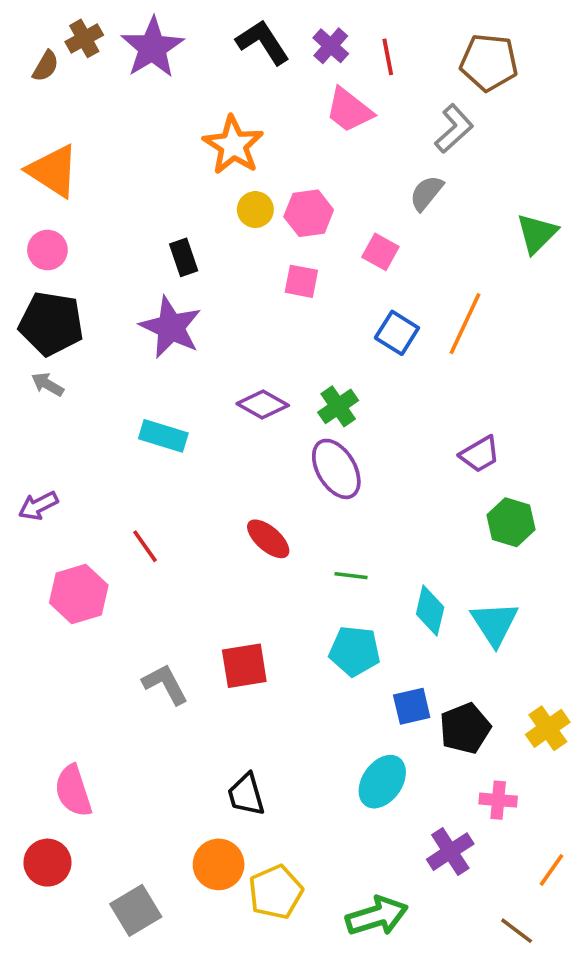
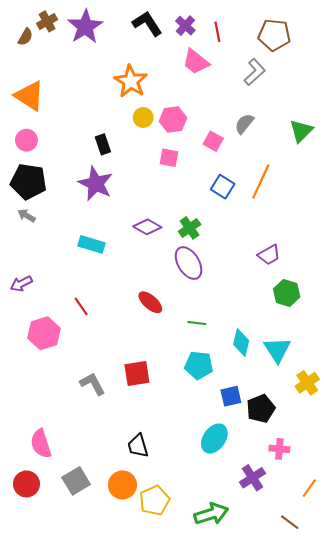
gray semicircle: (426, 193) -> (244, 124), moved
yellow cross: (548, 728) -> (307, 383), moved
gray square: (136, 910) -> (76, 481), moved

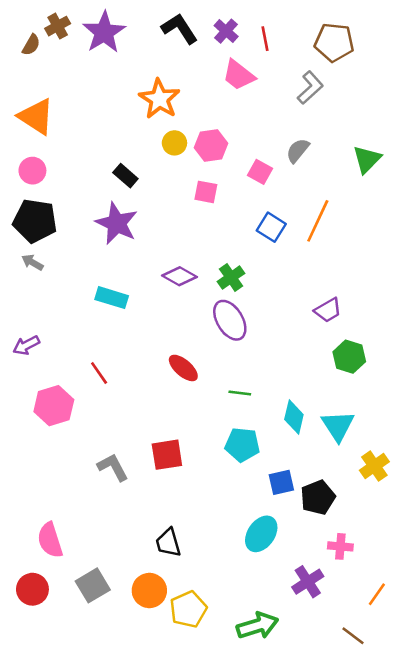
black rectangle: (103, 144) -> (125, 176), turned -30

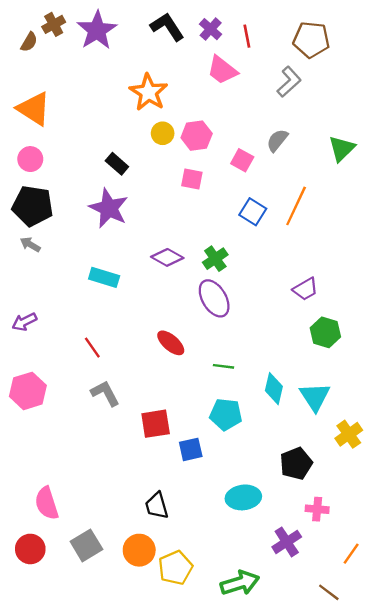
pink hexagon: (54, 406) -> (28, 391), moved
gray L-shape: (113, 467) -> (105, 393), moved
blue square: (281, 482) -> (191, 449), moved
cyan ellipse: (261, 534) -> (243, 497), turned 48

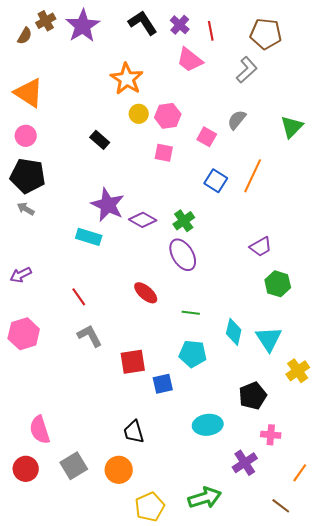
purple star: (109, 208) -> (108, 205), moved
yellow pentagon: (175, 568) -> (150, 507), moved

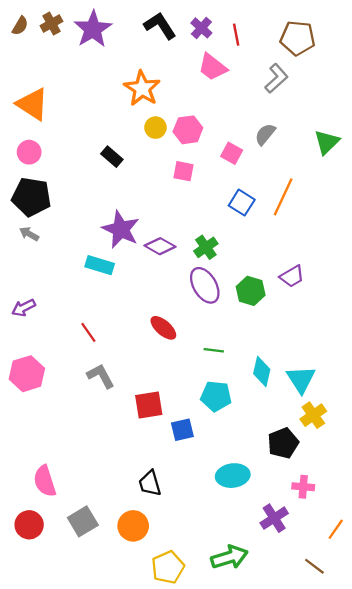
brown semicircle: (25, 36) -> (20, 26), moved
green hexagon: (278, 284) -> (251, 291), moved
yellow cross: (298, 371) -> (313, 415), moved

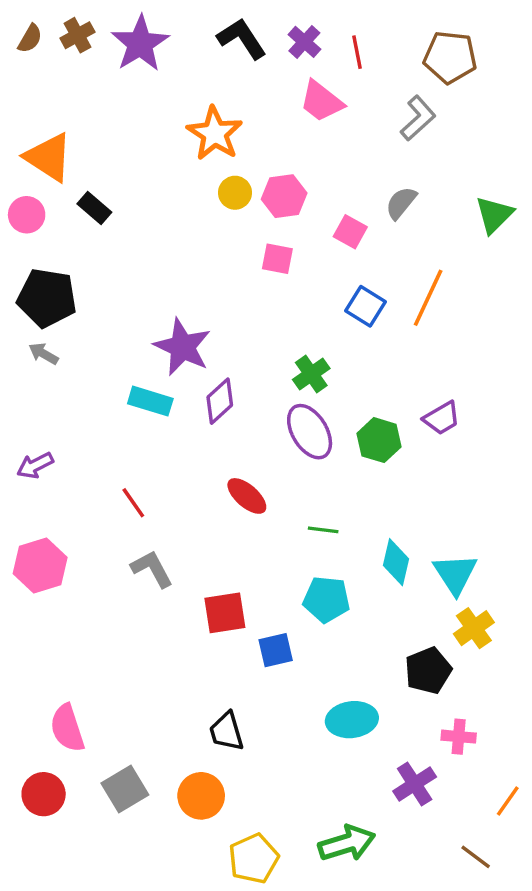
pink circle: (29, 152) -> (27, 215), moved
black rectangle: (112, 157) -> (94, 208), moved
purple diamond: (160, 246) -> (220, 401), moved, turned -72

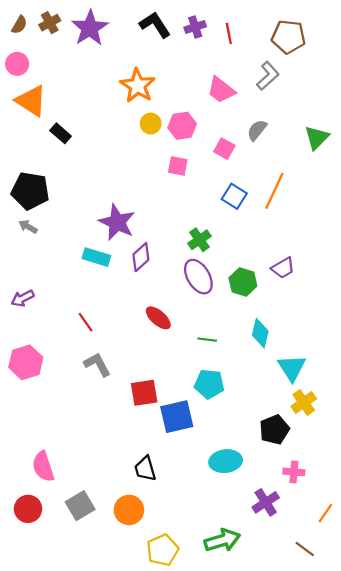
purple cross: (304, 42) -> (195, 27), turned 30
pink trapezoid: (321, 101) -> (221, 90), moved
pink circle: (27, 215) -> (17, 64), moved
cyan diamond: (396, 562) -> (260, 333), moved
blue square: (276, 650) -> (177, 417), size x1.5

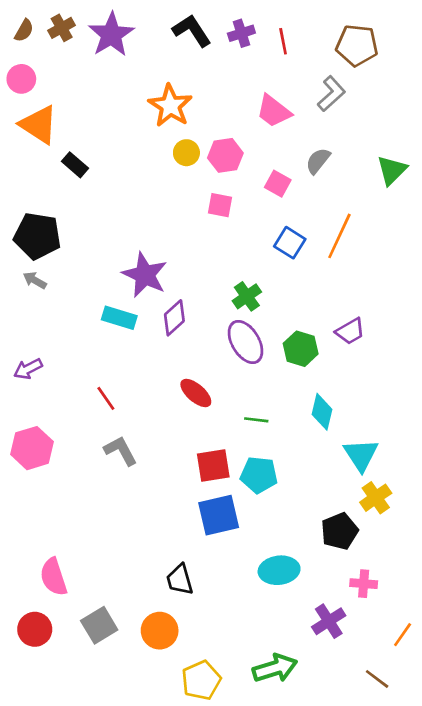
red square: (144, 393) -> (213, 465), moved

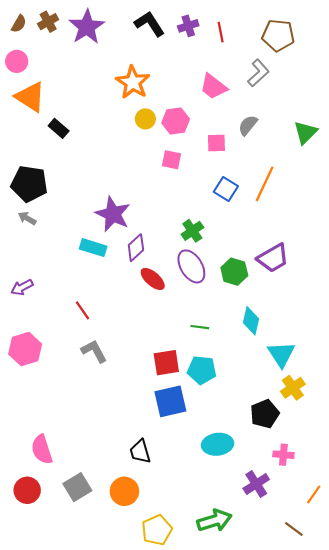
pink square: (278, 184) -> (216, 143), turned -30
purple trapezoid: (350, 331) -> (273, 258), size x1.4
red ellipse: (196, 393) -> (153, 279), moved

